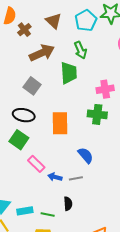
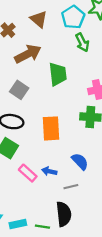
green arrow: (80, 50) -> (82, 42), moved
blue arrow: (55, 177) -> (49, 171), moved
black semicircle: (68, 204) -> (64, 214), size x1.6

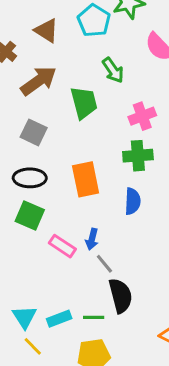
green arrow: (82, 42) -> (113, 70), moved
blue semicircle: (80, 161) -> (133, 201), moved, turned 54
blue arrow: (49, 171) -> (92, 239), turned -80
gray line: (71, 187) -> (104, 264), moved, turned 72

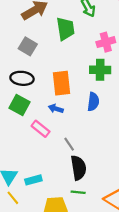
blue arrow: (92, 239) -> (56, 109), moved, turned 88
green line: (94, 317) -> (78, 192), moved

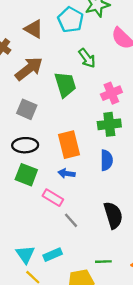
gray line: (69, 144) -> (71, 220), moved
black semicircle: (78, 168) -> (113, 215), moved

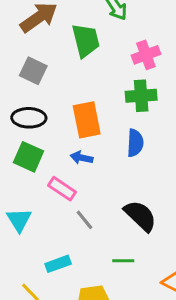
black semicircle: (113, 215) -> (140, 216), turned -32
cyan triangle: (25, 254) -> (19, 220), moved
green line: (103, 262) -> (123, 261), moved

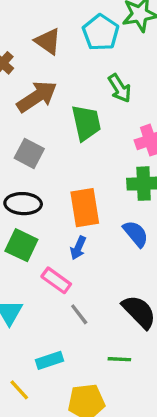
blue semicircle: (135, 143) -> (136, 234), turned -44
blue arrow: (82, 158) -> (78, 248), turned -80

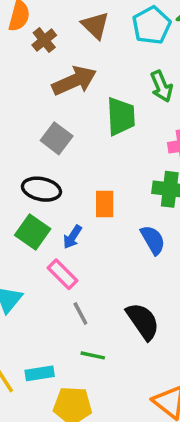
orange rectangle: (85, 208) -> (105, 204), size x0.7
blue arrow: (78, 248) -> (72, 237), moved
green line: (119, 359) -> (93, 355), moved
cyan rectangle: (50, 360) -> (40, 373), moved

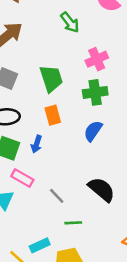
green trapezoid: (121, 116) -> (51, 78), moved
blue semicircle: (153, 240) -> (93, 131), turned -100
pink rectangle: (62, 274) -> (22, 178), moved

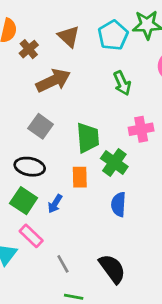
green cross: (95, 92) -> (114, 163), moved, turned 30
blue semicircle: (93, 131) -> (119, 204), turned -45

